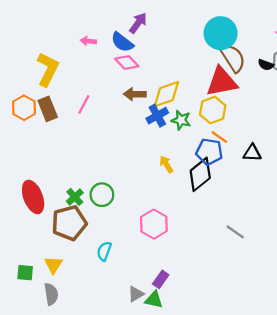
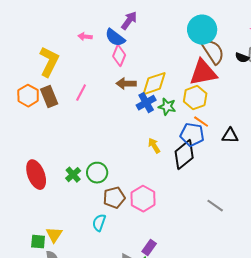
pink diamond: (127, 63) -> (119, 56), turned 65
brown pentagon: (69, 223) -> (114, 198), moved, size x0.7
green square: (25, 273) -> (38, 242), moved

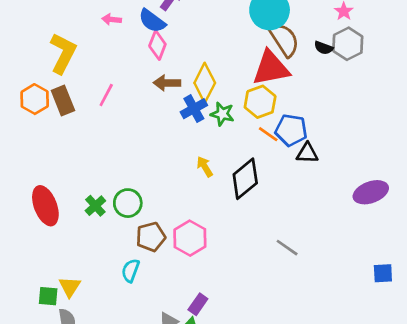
yellow diamond: (154, 84) -> (205, 83), turned -44
blue pentagon: (192, 135) -> (291, 130), moved

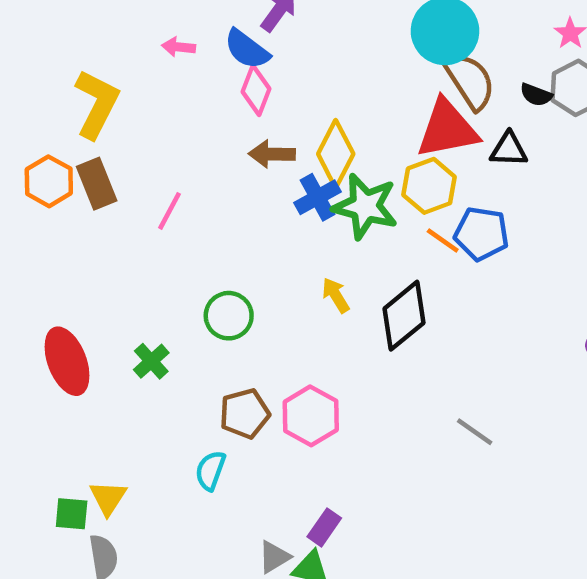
pink line: (106, 95) -> (169, 211), moved
green star: (222, 114) -> (365, 206), size x1.6
black triangle: (307, 153) -> (509, 149), moved
green circle: (128, 203) -> (229, 316), moved

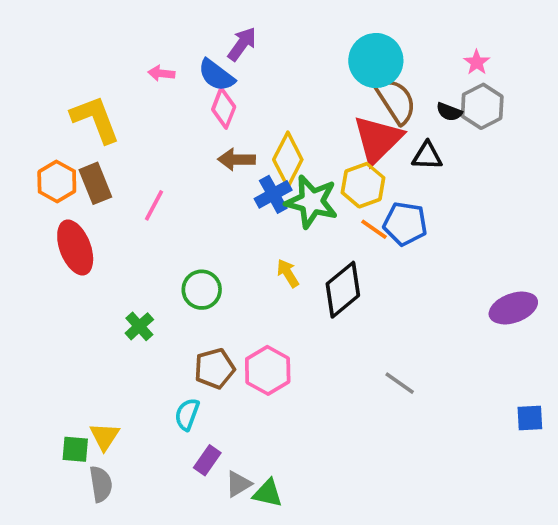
yellow L-shape: (97, 104) -> (95, 119), turned -48
red triangle: (447, 129) -> (378, 139), turned -34
red ellipse: (67, 361) -> (75, 248), moved
purple rectangle: (324, 527) -> (207, 460), moved

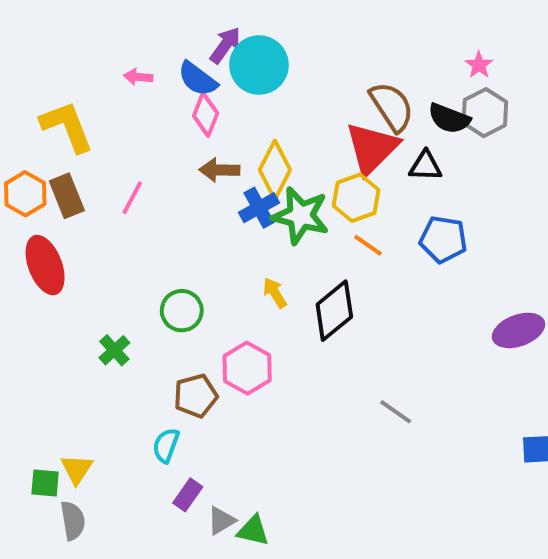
cyan circle: (376, 61) -> (259, 65), moved
black semicircle: (449, 112) -> (449, 118), size x1.5
pink line: (154, 205) -> (132, 198), moved
blue pentagon: (405, 224) -> (443, 239), moved
pink hexagon: (268, 370) -> (247, 368), moved

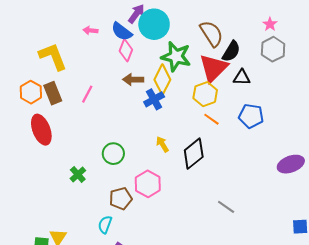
brown semicircle: (392, 107) -> (211, 34), moved
black semicircle: (449, 118) -> (231, 51), moved, turned -80
green star: (301, 216) -> (176, 57), moved

